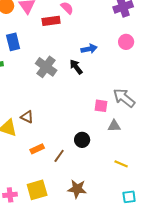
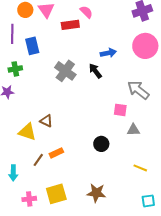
pink circle: (126, 42) -> (145, 46), size x1.6
gray arrow: (124, 98) -> (138, 90), moved
brown line: (59, 156) -> (38, 160), moved

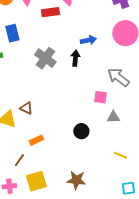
black arrow: (95, 71) -> (75, 58), turned 42
brown line: (38, 160) -> (19, 160), moved

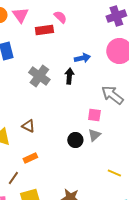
brown triangle: (26, 108) -> (28, 126), moved
gray triangle: (113, 117) -> (94, 135), moved, turned -40
black circle: (81, 131) -> (75, 140), moved

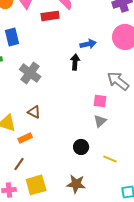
gray cross: (39, 76) -> (30, 73), moved
black circle: (75, 140) -> (81, 147), moved
orange rectangle: (30, 158) -> (25, 138), moved
yellow line: (114, 173) -> (110, 159), moved

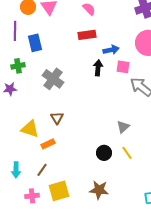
red rectangle: (50, 16) -> (87, 35), moved
pink square: (100, 101) -> (123, 67), moved
brown triangle: (34, 112) -> (57, 118), turned 32
yellow line: (110, 159) -> (127, 153), moved, turned 32

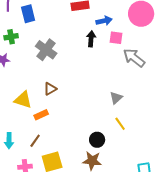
brown triangle: (57, 118) -> (50, 89), turned 32
black circle: (104, 153) -> (97, 140), moved

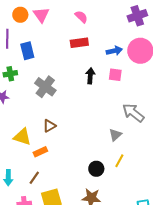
blue arrow: (104, 21) -> (114, 51), moved
gray arrow: (134, 58) -> (133, 113), moved
yellow line: (120, 124) -> (119, 161), turned 64
black circle: (97, 140) -> (96, 169), moved

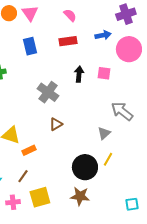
blue rectangle: (27, 51) -> (30, 46), moved
blue arrow: (114, 51) -> (103, 35), moved
gray cross: (45, 87) -> (48, 92), moved
brown triangle: (49, 126) -> (56, 124), moved
black circle: (96, 169) -> (85, 167), size x1.6

